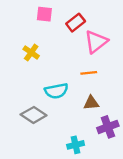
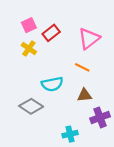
pink square: (44, 14) -> (29, 25), moved, turned -32
red rectangle: (76, 23) -> (51, 33), moved
orange line: (89, 73) -> (82, 67), turned 32

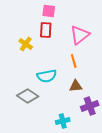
pink square: (29, 25) -> (49, 11), moved, turned 32
red rectangle: (51, 33) -> (46, 30), turned -49
orange line: (82, 67) -> (74, 61), turned 48

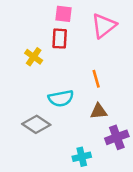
pink triangle: (80, 35) -> (104, 26), moved

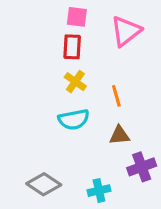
yellow cross: (34, 57) -> (75, 82), moved
gray diamond: (36, 124) -> (44, 184), moved

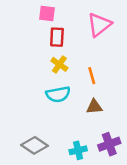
pink square: (77, 17) -> (47, 13), moved
purple cross: (142, 167) -> (109, 144), moved

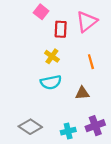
pink square: (47, 13) -> (41, 12), turned 32
red rectangle: (57, 37) -> (61, 29), moved
orange line: (92, 76) -> (91, 62), moved

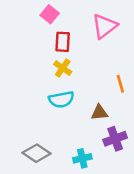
red rectangle: (61, 29) -> (63, 42), moved
orange line: (91, 62) -> (120, 84), moved
purple cross: (95, 126) -> (115, 139), moved

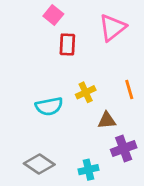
yellow cross: (63, 68) -> (86, 92), moved, turned 30
cyan semicircle: (61, 99) -> (49, 106), moved

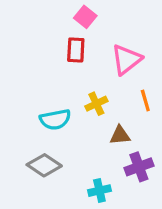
pink square: (53, 15) -> (85, 17), moved
pink triangle: (112, 28) -> (126, 59), moved
gray diamond: (39, 164) -> (44, 165), moved

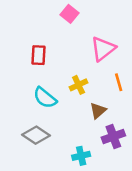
red rectangle: (76, 50) -> (39, 55), moved
cyan semicircle: (55, 120) -> (45, 98), turned 50
brown triangle: (120, 135) -> (98, 111), turned -36

